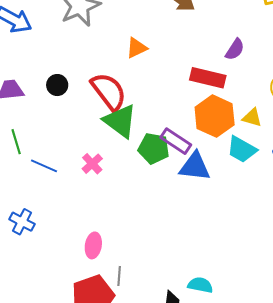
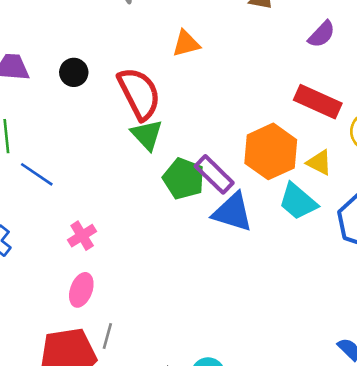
purple semicircle: (235, 49) -> (322, 34), moved
red rectangle: (208, 78) -> (318, 102), moved
green triangle: (120, 121) -> (147, 135), size x0.7
pink cross: (92, 164) -> (82, 236), moved

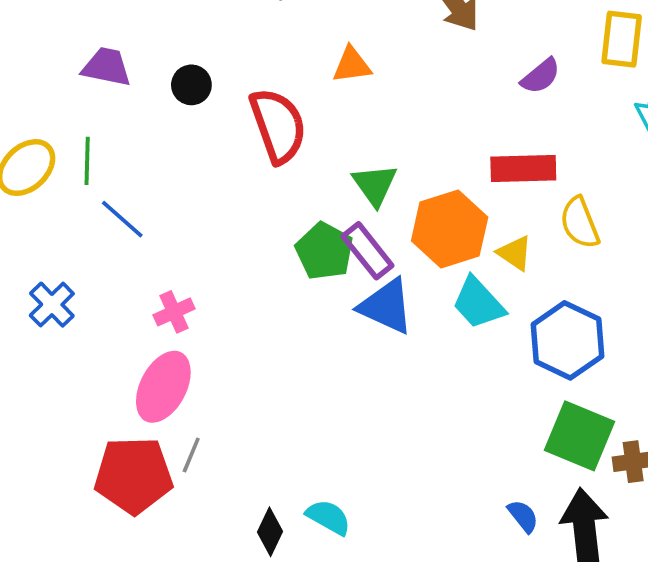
red rectangle: (318, 102) -> (523, 168), turned -33
green triangle: (147, 135) -> (375, 185), moved
pink ellipse: (81, 290) -> (163, 387), size x1.5

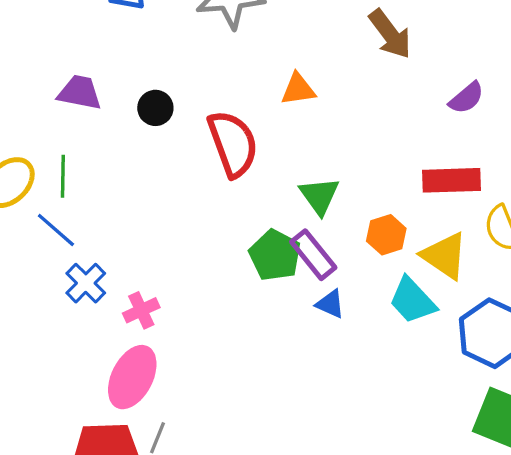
blue line: (122, 219) -> (56, 230), moved
orange hexagon: (450, 229) -> (386, 235), size x0.6
yellow triangle: (515, 253) -> (444, 256), size x1.5
blue cross: (52, 305) -> (86, 283), moved
blue triangle: (386, 306) -> (330, 304), size x0.6

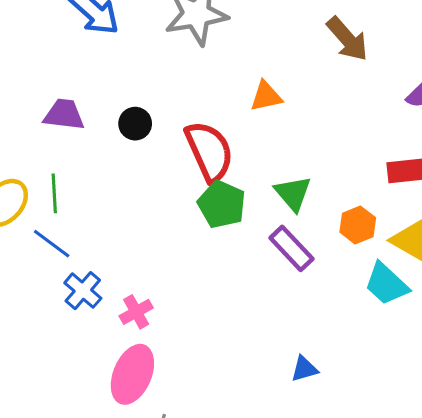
green pentagon: (275, 255) -> (222, 204), moved
blue triangle: (330, 304) -> (304, 369), moved, turned -36

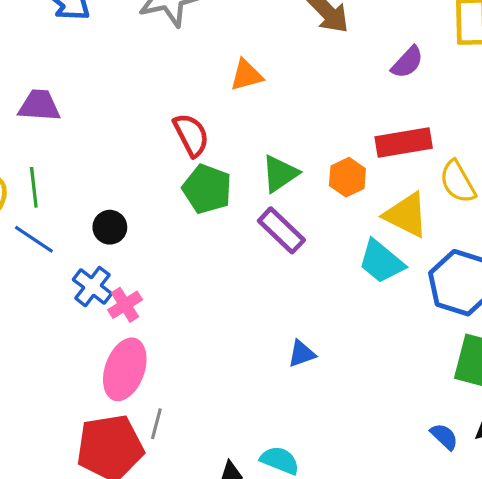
black circle: (135, 124) -> (110, 227), moved
red semicircle: (209, 151) -> (191, 135), size x0.7
green triangle: (293, 193) -> (280, 174), turned 39
orange hexagon: (358, 225) -> (347, 177), moved
blue cross: (83, 291) -> (92, 287), moved

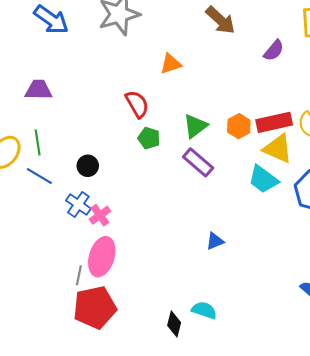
red rectangle: (404, 142) -> (274, 122), moved
green pentagon: (207, 189) -> (149, 138), size x0.7
gray line: (156, 424) -> (79, 275), moved

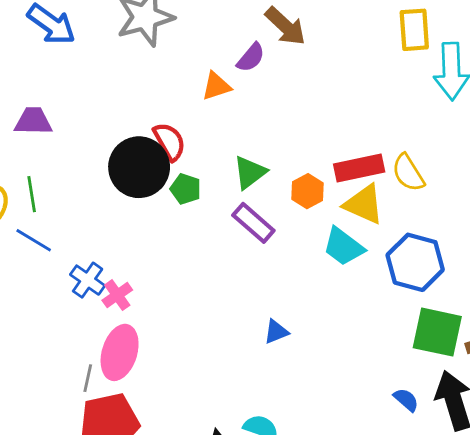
purple semicircle: (274, 50) -> (251, 58), moved
orange hexagon: (239, 126) -> (308, 191), moved
black circle: (88, 166) -> (139, 167), moved, size x2.0

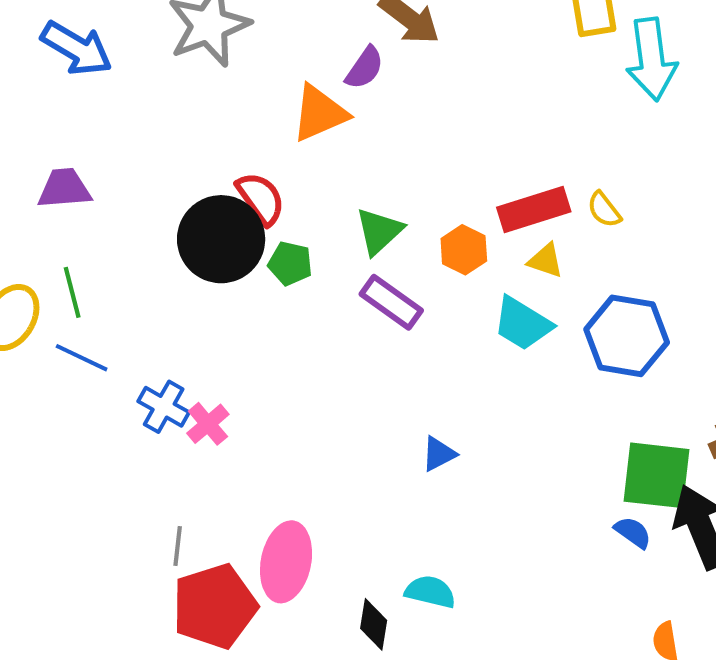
orange triangle: (216, 86) -> (319, 113), size x1.4
yellow semicircle: (408, 173) -> (604, 210), size x0.7
yellow triangle: (364, 204) -> (546, 261), size x0.6
green square: (437, 332) -> (657, 475), moved
pink ellipse: (120, 352) -> (286, 562), moved

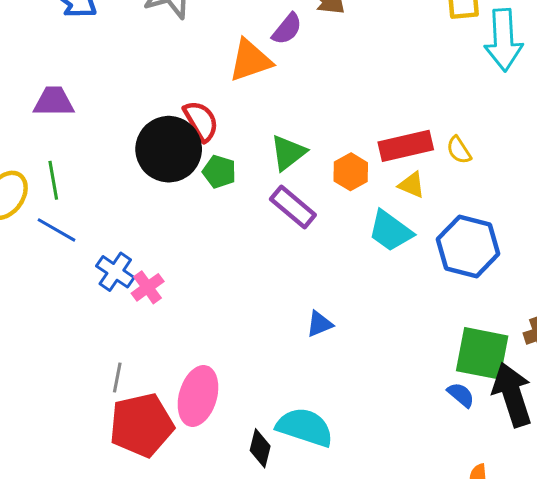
cyan semicircle: (430, 592) -> (305, 427), size x1.5

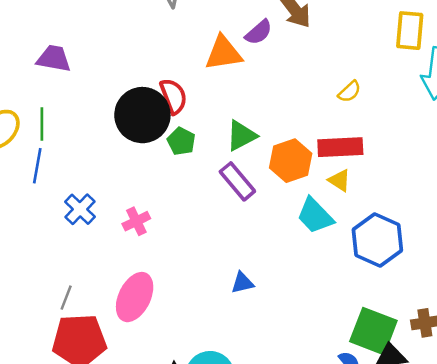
yellow semicircle: (459, 150) -> (349, 92), moved, turned -110
orange hexagon: (351, 172) -> (291, 161), size x1.4
blue line: (57, 230) -> (37, 166), turned 60
pink cross: (148, 287) -> (136, 221), moved
pink ellipse: (198, 396) -> (135, 297), moved

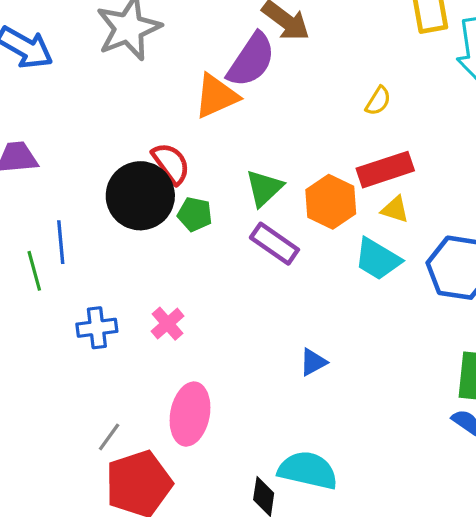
purple semicircle: (259, 32) -> (251, 60), size x1.6
green line: (42, 124) -> (34, 271), moved
blue line: (37, 166) -> (61, 242), moved
blue cross: (80, 209) -> (97, 328), turned -36
gray line: (66, 298) -> (109, 437), turned 30

